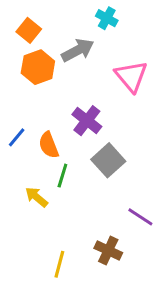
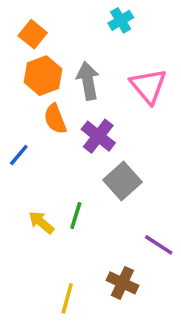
cyan cross: (107, 18) -> (121, 20), turned 30
gray arrow: (78, 50) -> (88, 81), moved, turned -72
orange semicircle: (49, 145) -> (55, 119), moved
green line: (62, 176) -> (76, 216), moved

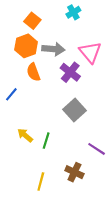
orange square: (33, 34) -> (32, 21), moved
gray arrow: (88, 81) -> (53, 49), turned 105
purple cross: (98, 136) -> (70, 72), moved
green line: (76, 216) -> (46, 141), moved

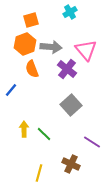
orange square: (32, 21) -> (31, 20), turned 35
yellow arrow: (25, 135) -> (24, 129), turned 49
green line: (46, 141) -> (44, 134), turned -63

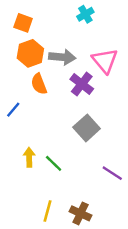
orange square: (31, 20) -> (23, 23), moved, turned 35
brown cross: (71, 164) -> (80, 213), moved

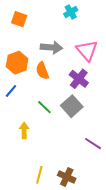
orange hexagon: (30, 53) -> (17, 63), moved
orange semicircle: (39, 84) -> (42, 71), moved
purple cross: (82, 84) -> (79, 79), moved
green line: (54, 163) -> (44, 107), moved

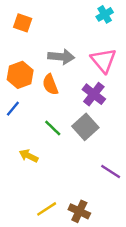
cyan cross: (71, 12) -> (105, 14), moved
yellow arrow: (24, 130) -> (29, 156), turned -63
yellow line: (39, 175) -> (47, 209), turned 42

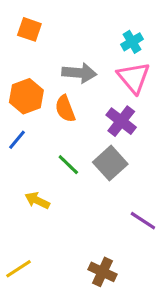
cyan cross: (105, 14) -> (132, 42), moved
yellow line: (47, 209) -> (19, 269), moved

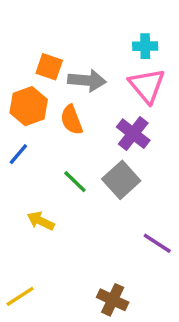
orange square: (29, 29) -> (49, 67), moved
cyan cross: (132, 42) -> (145, 46), turned 30

